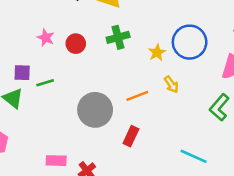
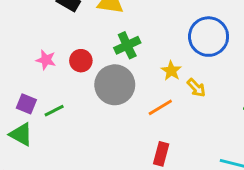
yellow star: (157, 52) -> (171, 71), moved
purple square: (22, 73) -> (26, 104), turned 30
gray circle: (95, 110) -> (115, 85), moved

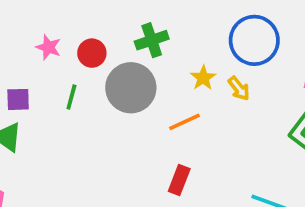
yellow arrow: (196, 88) -> (239, 88), moved
purple square: (26, 104) -> (18, 99), turned -30
green line: (54, 111) -> (71, 97), moved, turned -54

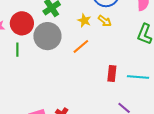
red circle: (92, 53) -> (22, 23), size x1.5
red rectangle: (179, 180) -> (112, 73), moved

